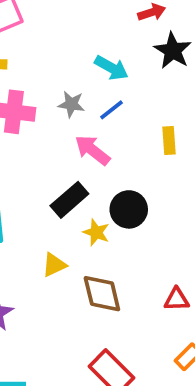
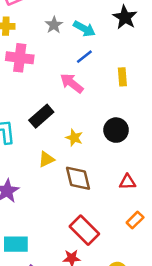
gray star: (71, 104) -> (54, 25), moved, turned 30
black rectangle: (69, 200) -> (41, 116), moved
black circle: (129, 209) -> (116, 130), moved

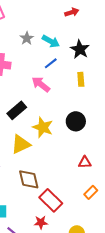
black star: (125, 17) -> (80, 49), moved
yellow star: (74, 138) -> (43, 127), size x1.5
yellow triangle: (46, 159) -> (21, 144), size x1.5
brown diamond: (78, 178) -> (29, 179), moved

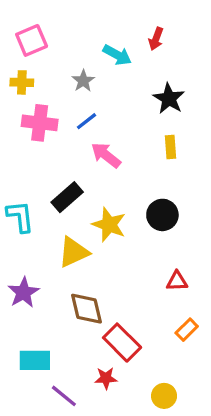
red arrow: (72, 12) -> (156, 39), turned 128
cyan arrow: (51, 41) -> (117, 55), moved
blue line: (51, 63) -> (86, 121), moved

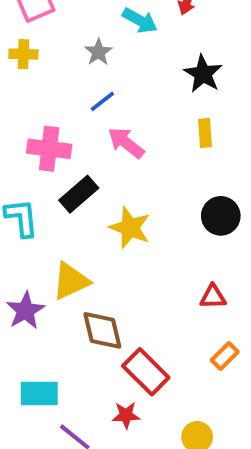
pink cross: (40, 123) -> (49, 149), moved
black circle: (162, 215) -> (221, 216), moved
yellow triangle: (74, 252) -> (71, 281), moved

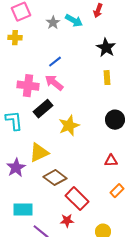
gray star: (98, 52) -> (53, 23), moved
pink arrow: (126, 143) -> (54, 83), moved
yellow star: (130, 228) -> (69, 126), turned 30
brown diamond: (102, 330) -> (55, 178), turned -40

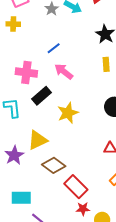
pink arrow: (54, 83) -> (64, 71), moved
red star: (67, 221) -> (83, 209), moved

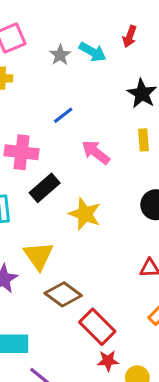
pink arrow: (64, 71) -> (96, 152), moved
yellow star: (68, 113) -> (85, 214), turned -30
yellow triangle: (37, 140) -> (39, 256), turned -40

